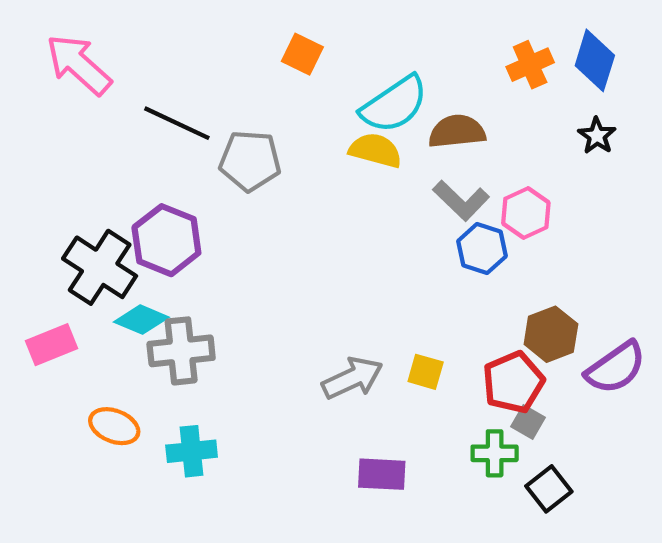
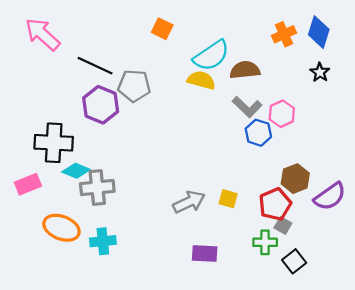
purple hexagon: (166, 240) -> (101, 105), moved
black cross: (100, 267) -> (54, 143), turned -30
orange ellipse: (114, 426) -> (61, 228), size x1.4

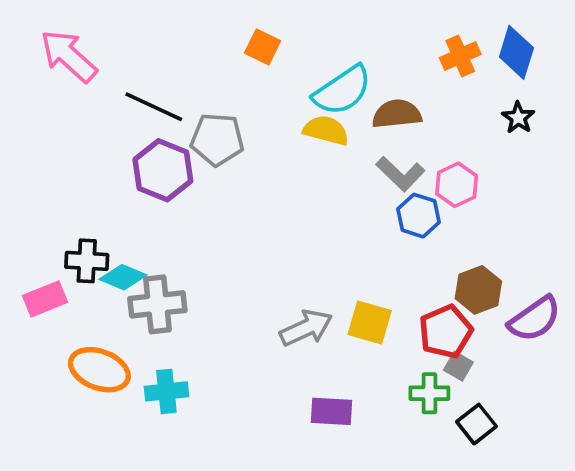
black cross: (54, 143) -> (87, 261), moved, size x0.7
yellow square: (228, 199) -> (370, 323), size x1.4

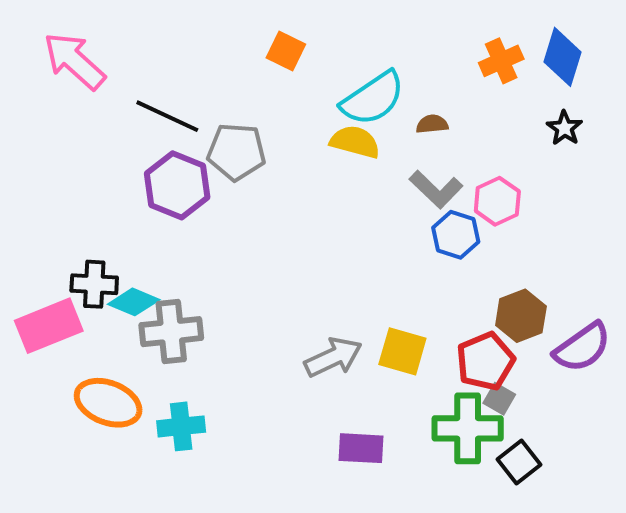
brown semicircle: (397, 114) -> (432, 124), size x0.6
pink rectangle: (45, 299) -> (49, 326), size x1.4
green cross: (429, 393) -> (468, 428), size x1.6

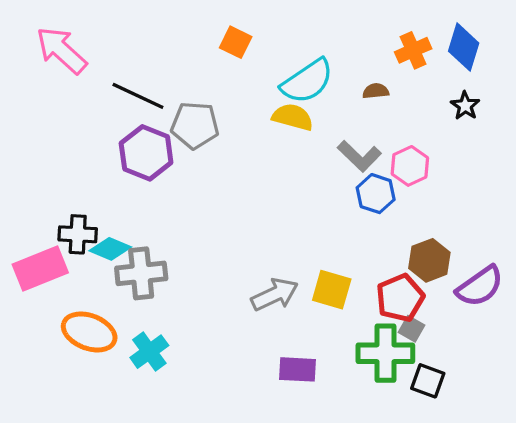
brown semicircle: (432, 124) -> (376, 91), moved
cyan cross: (181, 426) -> (149, 352), turned -30
black square: (519, 462) -> (428, 381), turned -32

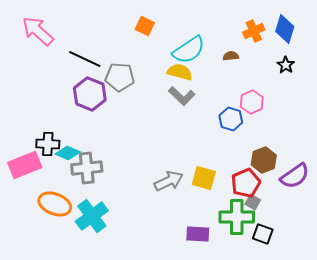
gray L-shape: (359, 156) -> (182, 96), moved
cyan cross: (149, 352) -> (92, 216), size x1.4
purple rectangle: (297, 369) -> (198, 234), moved

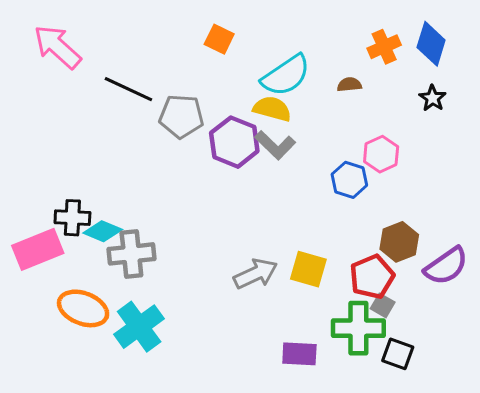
purple hexagon: (90, 94) -> (234, 142), moved

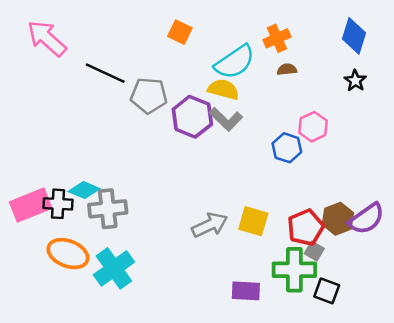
orange cross: (384, 47) -> (277, 38), moved
black cross: (72, 218) -> (58, 204), moved
brown hexagon: (399, 242) -> (338, 219), moved

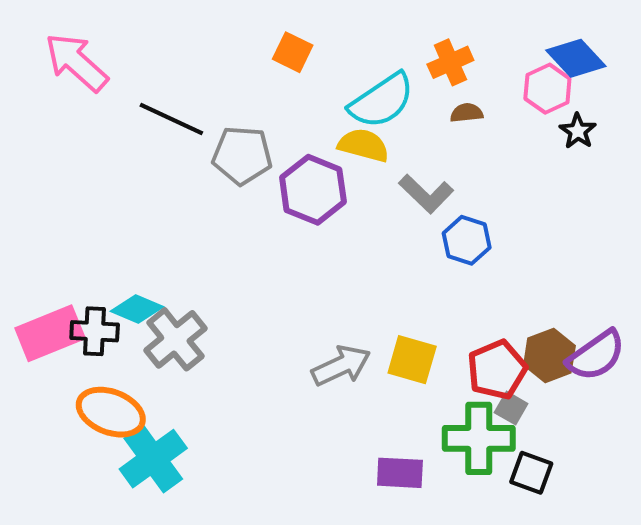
blue diamond: (354, 36) -> (576, 58), turned -60
gray L-shape: (226, 119) -> (426, 194), moved
pink hexagon: (313, 127) -> (547, 89), moved
gray cross: (108, 209) -> (175, 339), turned -33
cyan cross: (114, 268) -> (153, 459), moved

